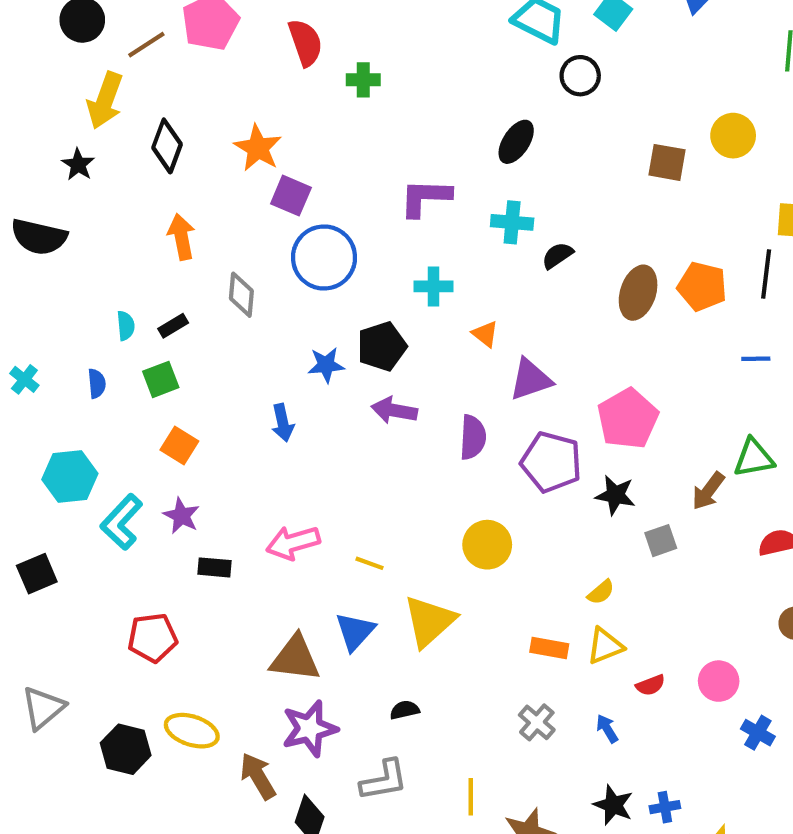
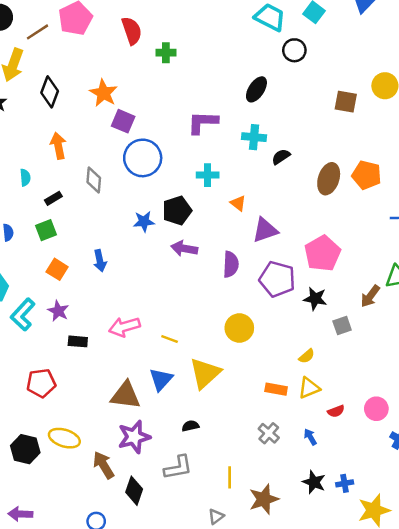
cyan semicircle: (126, 326) -> (25, 178), moved
blue arrow: (283, 423) -> (100, 261), moved

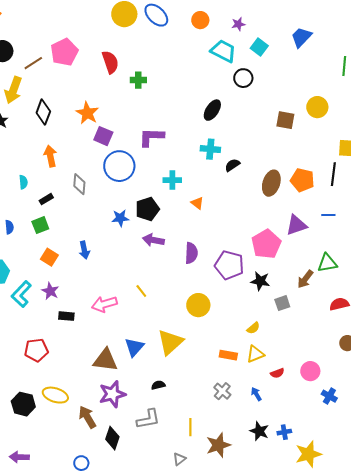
purple L-shape: (203, 122) -> (151, 137), moved
purple triangle: (265, 230) -> (296, 225), moved
yellow line: (170, 339) -> (141, 291), moved, turned 32

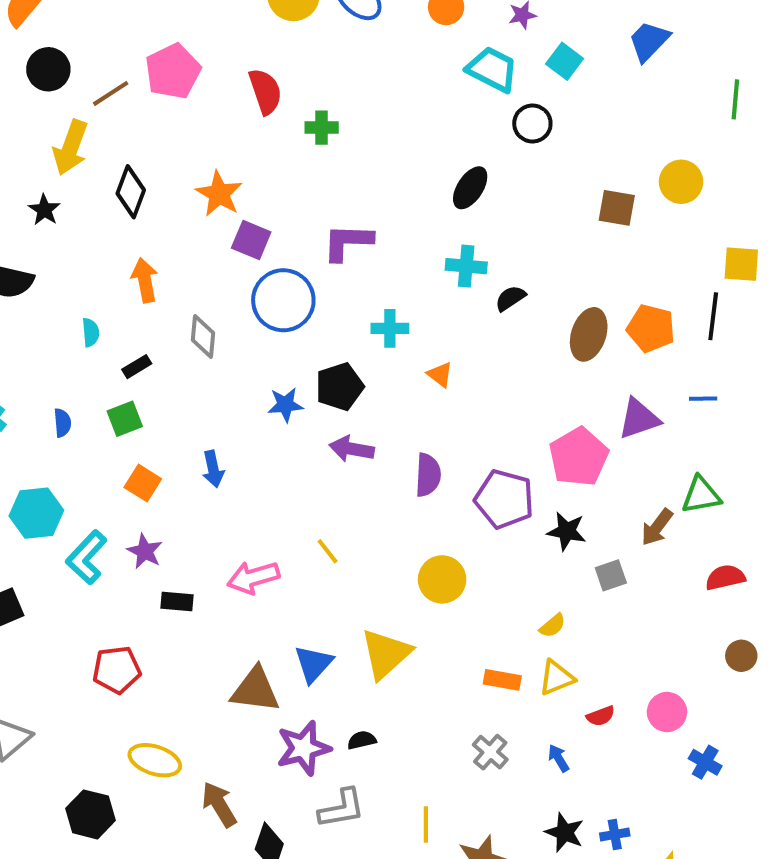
purple star: (112, 394) -> (303, 748), moved
black hexagon: (23, 404) -> (91, 814), moved

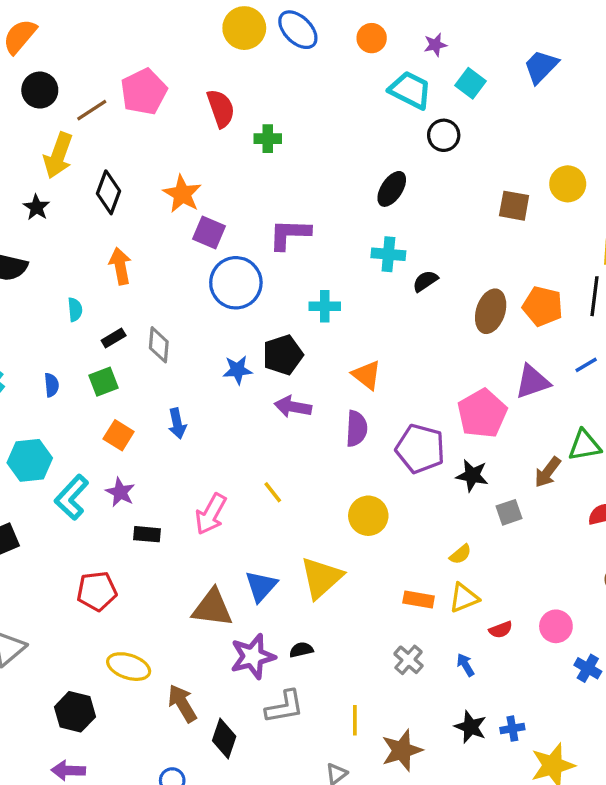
gray diamond: (203, 336) -> (159, 345), moved
orange triangle: (440, 375) -> (367, 375), moved, size x1.4
blue line: (703, 399) -> (586, 365), turned -30
pink arrow: (253, 577) -> (211, 514), turned -45

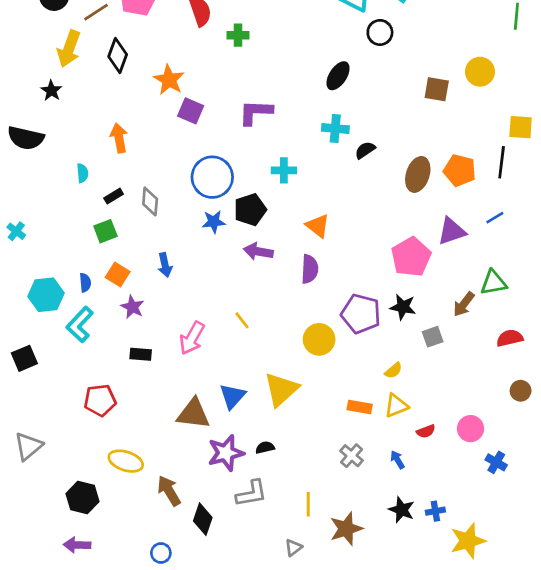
black diamond: (109, 192) -> (118, 55), moved
blue circle: (236, 283) -> (212, 177), moved
blue semicircle: (52, 385) -> (85, 283), moved
purple pentagon: (420, 449) -> (361, 314), moved
purple star: (120, 492) -> (133, 307), moved

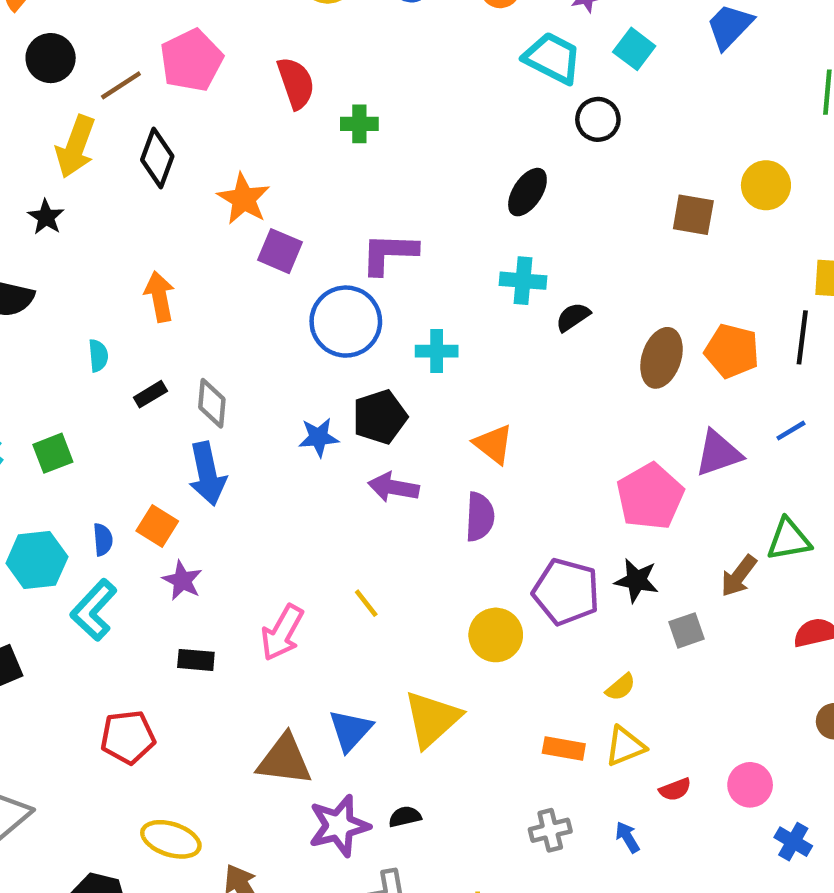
blue circle: (212, 177) -> (346, 322), moved
green square: (105, 231) -> (53, 453), moved
blue arrow: (165, 265) -> (207, 474), moved, size x1.5
gray cross: (352, 456) -> (550, 830), turned 35

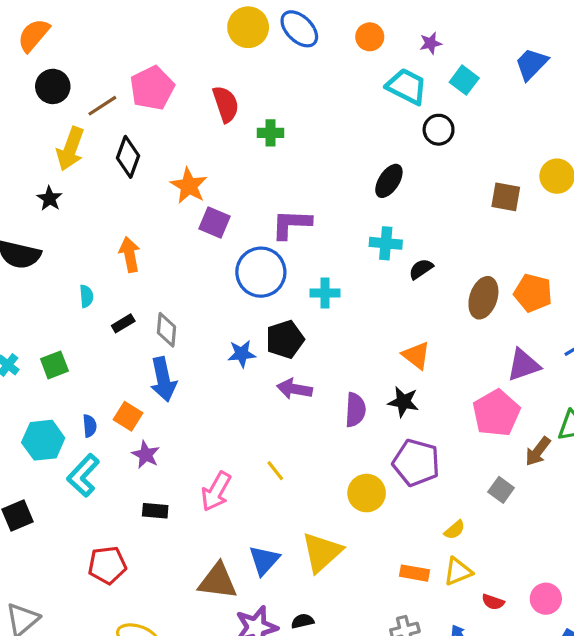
orange triangle: (493, 444) -> (416, 355), moved
pink pentagon: (650, 496) -> (496, 413), moved
black star: (637, 580) -> (403, 402), moved
gray square: (686, 630) -> (501, 490), turned -35
red semicircle: (675, 789) -> (493, 602), turned 40

